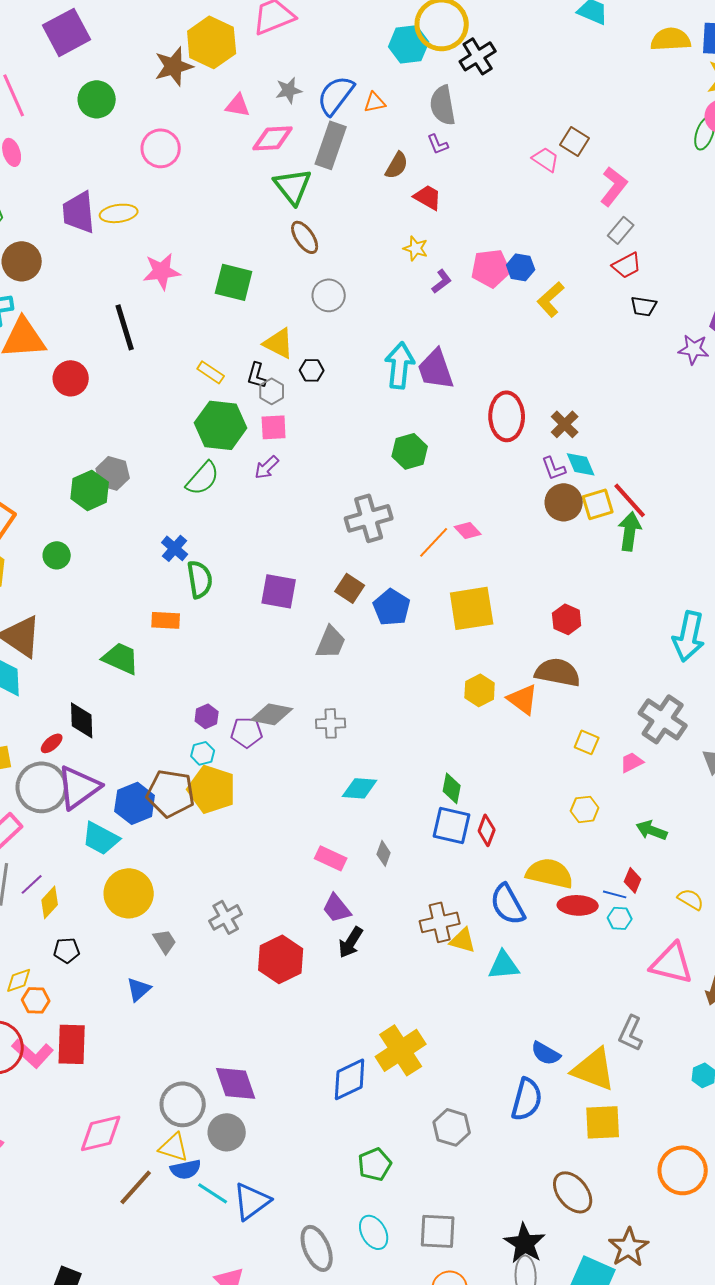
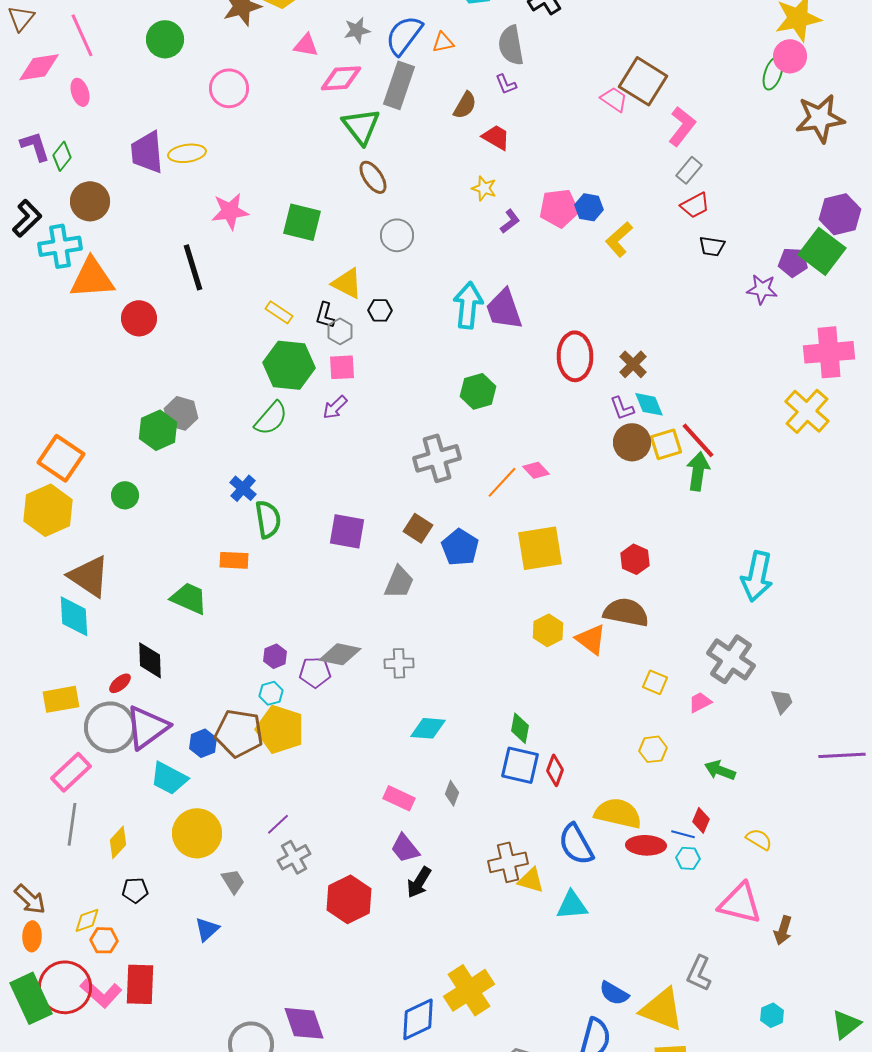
brown square: (575, 141) -> (643, 81), size x1.6
blue hexagon: (135, 803) -> (203, 743), size x0.7
purple line: (32, 884) -> (278, 824), moved

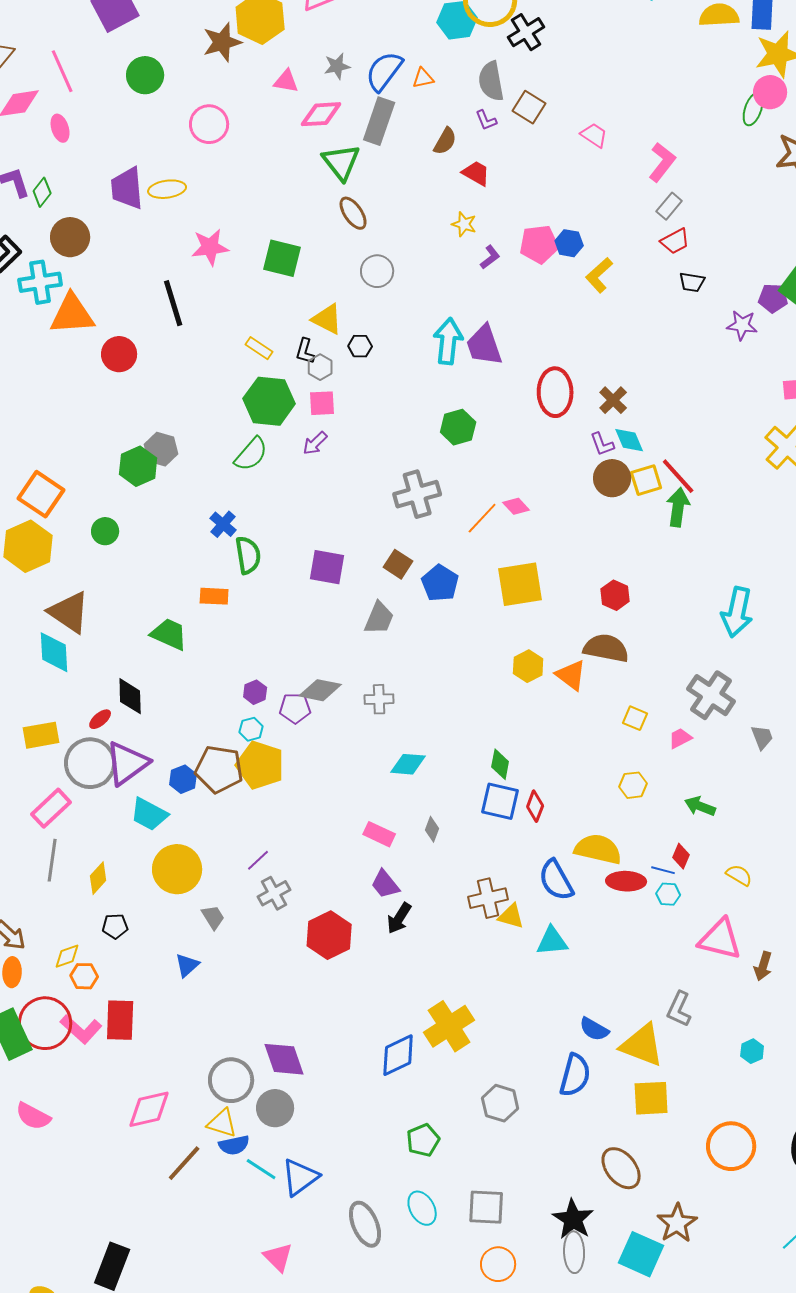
brown square: (643, 81) -> (529, 107), moved, size x0.7

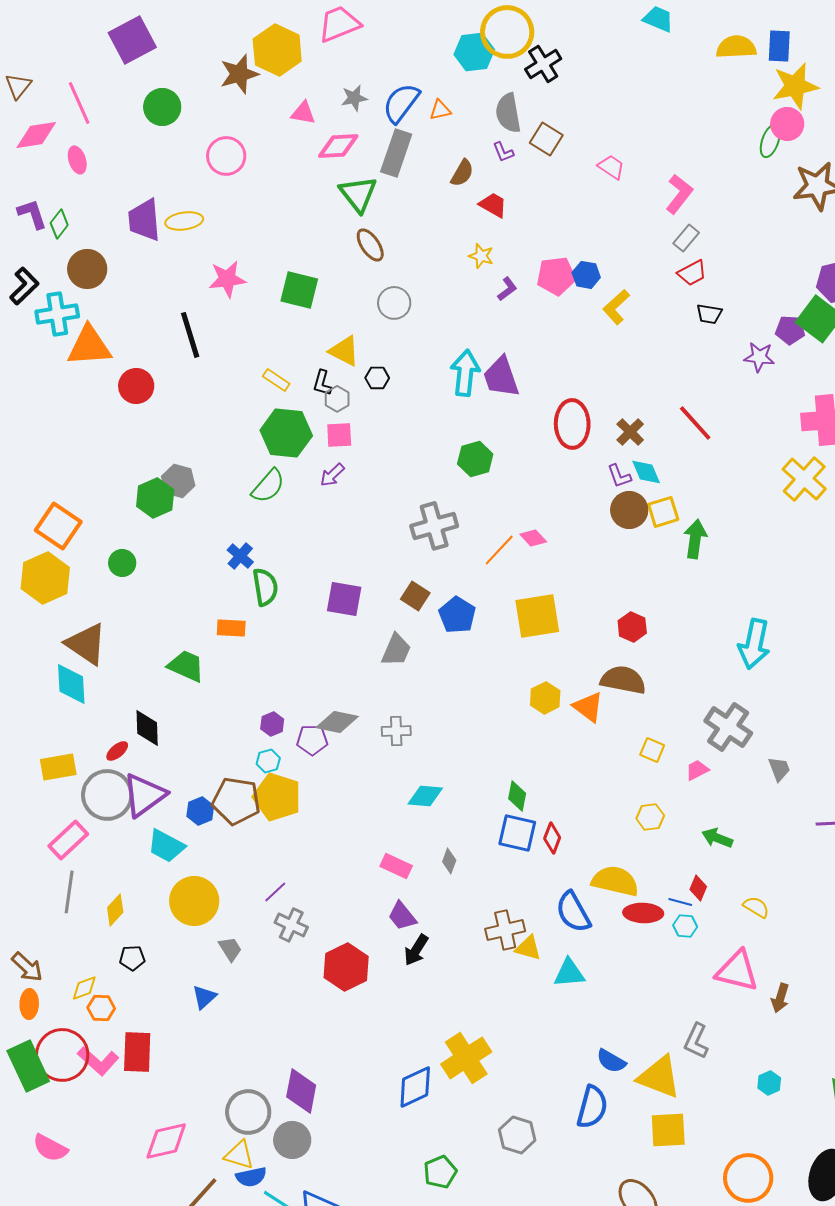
red line: (678, 476) -> (695, 423), moved
gray cross: (274, 893) -> (291, 925), turned -36
purple diamond: (284, 1059) -> (301, 1091), turned 30

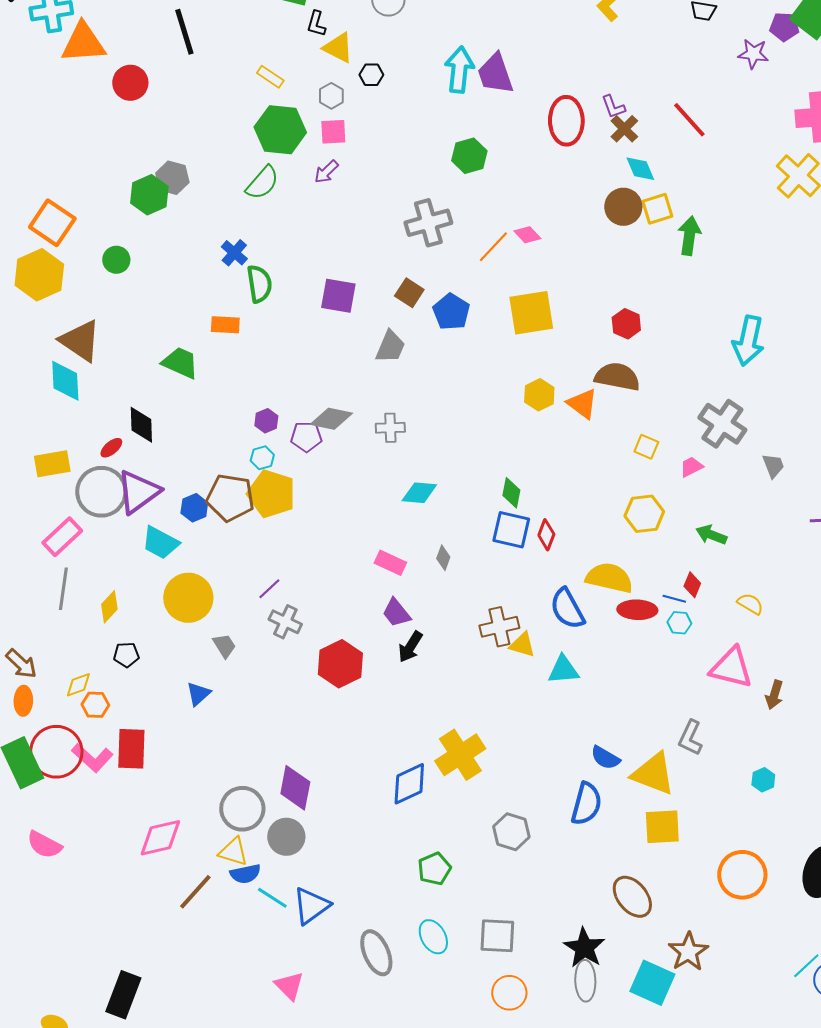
black L-shape: (322, 383) -> (316, 24), moved
purple L-shape: (619, 476) -> (613, 107), moved
yellow hexagon: (650, 817) -> (644, 514), size x1.4

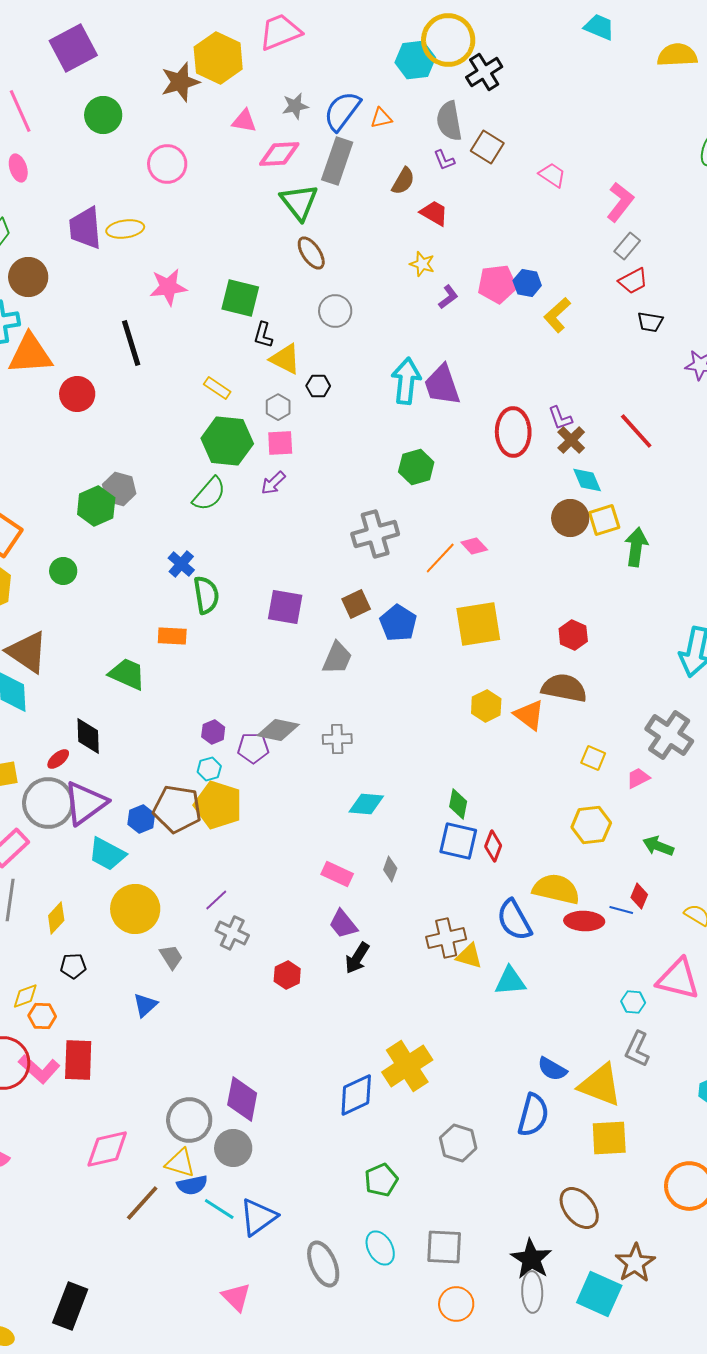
brown square: (409, 293) -> (356, 604), turned 32
cyan hexagon: (679, 623) -> (633, 1002), moved
red hexagon: (340, 664) -> (287, 975), size x0.6

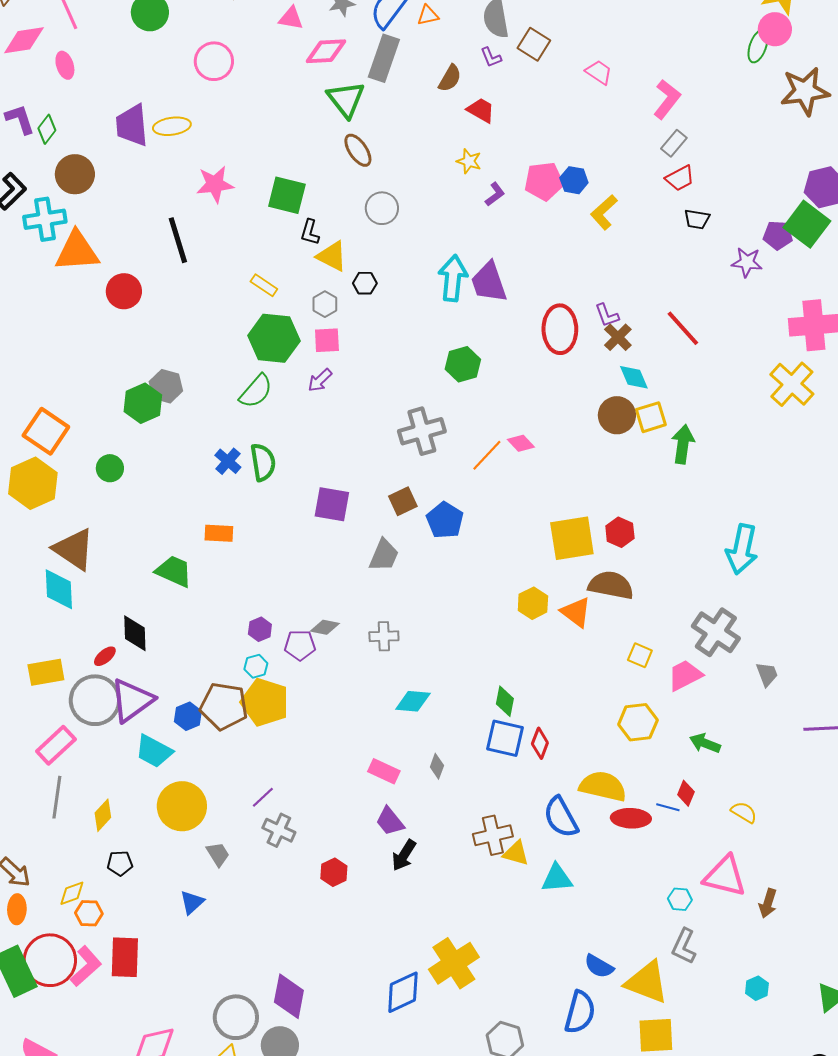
green semicircle: (206, 595) -> (263, 462), moved
yellow square: (478, 624) -> (572, 538), moved
gray diamond: (278, 730) -> (325, 627), size x0.7
pink trapezoid: (638, 778) -> (685, 675), size x1.5
pink L-shape: (39, 1069) -> (86, 966), turned -84

